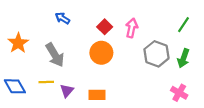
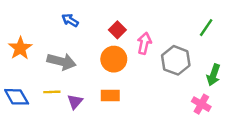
pink arrow: (132, 28) -> (144, 43), moved
gray arrow: (55, 55) -> (62, 62), turned -45
green arrow: (183, 58) -> (213, 75), moved
orange rectangle: (97, 95) -> (110, 96), moved

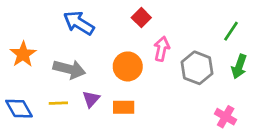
blue arrow: (70, 20) -> (79, 23), size x1.6
red square: (117, 30) -> (141, 18), moved
green arrow: (213, 75) -> (239, 66), moved
purple triangle: (75, 102) -> (91, 99), moved

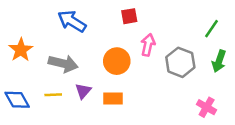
red square: (141, 18) -> (129, 16), turned 35

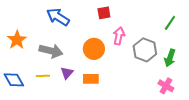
green arrow: (219, 61) -> (170, 58), moved

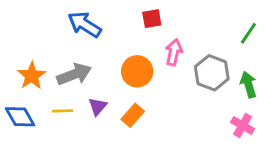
orange star: (17, 40) -> (32, 76), moved
gray arrow: (51, 51) -> (74, 74), turned -35
green arrow: (170, 58) -> (248, 85), turned 144
orange rectangle: (91, 79) -> (133, 115), turned -49

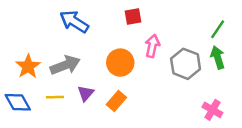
green arrow: (248, 85) -> (218, 57), moved

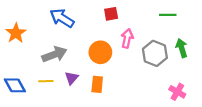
green line: (218, 29) -> (168, 15), moved, turned 56
orange star: (28, 66) -> (16, 33), moved
orange rectangle: (116, 101) -> (97, 84), turned -35

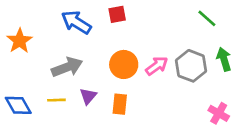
red square: (111, 14) -> (117, 14), moved
green line: (168, 15) -> (207, 18), turned 42
pink arrow: (127, 38) -> (157, 66), moved, turned 42

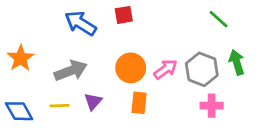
orange star: (20, 41) -> (20, 58), moved
orange rectangle: (120, 104) -> (139, 103), moved
pink cross: (219, 113) -> (212, 106), moved, turned -30

